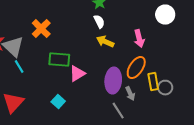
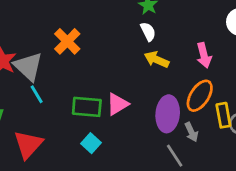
green rectangle: (59, 60) -> (87, 107), moved

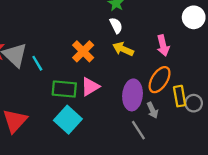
orange cross: (67, 41) -> (83, 51), moved
cyan line: (37, 94) -> (37, 63), moved
cyan square: (91, 143) -> (68, 120), size x1.6

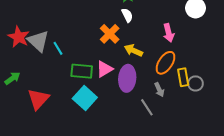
yellow arrow: (123, 49) -> (133, 50), moved
orange cross: (83, 51) -> (110, 34), moved
purple ellipse: (133, 95) -> (127, 78), moved

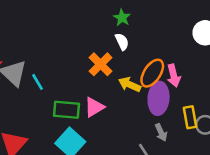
pink arrow: (169, 33) -> (174, 76), moved
orange ellipse: (165, 63) -> (152, 73), moved
purple ellipse: (127, 78) -> (159, 98), moved

